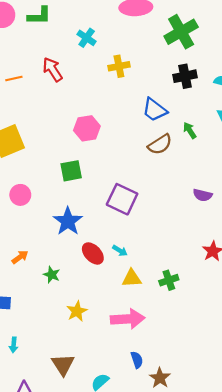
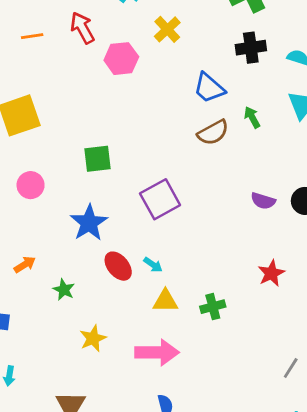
yellow cross: (119, 66) -> (167, 29), turned -36
pink hexagon: (87, 128) -> (121, 59), moved
purple square: (122, 199) -> (160, 199), turned 32

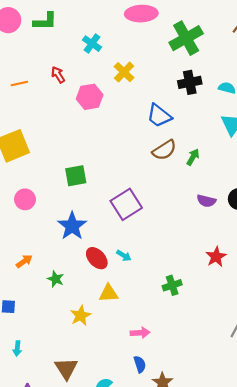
red arrow: (82, 28) -> (58, 75), size x0.7
green arrow: (252, 117) -> (193, 157), moved, turned 63
yellow triangle: (165, 301) -> (109, 293), moved
pink arrow: (157, 352) -> (140, 333), moved, size x0.6

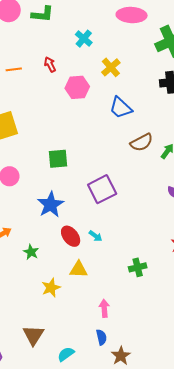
blue trapezoid: (159, 116) -> (121, 108), moved
pink arrow: (140, 333) -> (104, 308), turned -96

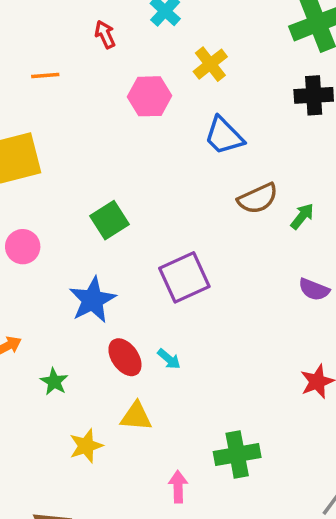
red arrow: (50, 64) -> (105, 34), moved
orange line: (14, 69) -> (45, 76), moved
green square: (58, 159) -> (110, 220), turned -30
green cross: (138, 267) -> (237, 455), moved, size x1.4

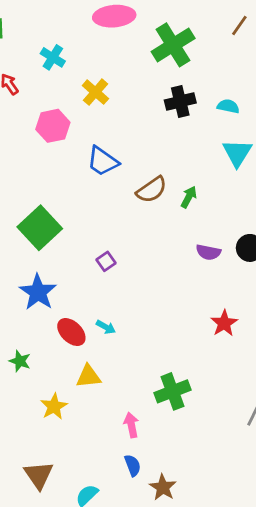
blue trapezoid: (224, 136) -> (103, 161), moved
green square: (110, 220) -> (40, 228), size x1.4
purple square: (184, 277) -> (106, 261), size x0.5

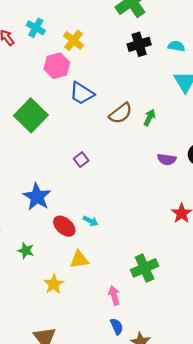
cyan cross: (53, 57) -> (36, 28), moved
pink hexagon: (53, 126) -> (57, 66), moved
green square: (40, 228) -> (31, 115), moved
purple square: (106, 261) -> (81, 160), moved

